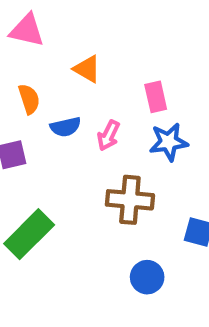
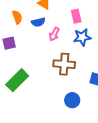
blue semicircle: (66, 127) -> (38, 22), moved

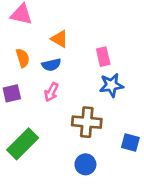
pink arrow: (54, 34) -> (51, 92), moved
blue circle: (72, 100) -> (85, 164), moved

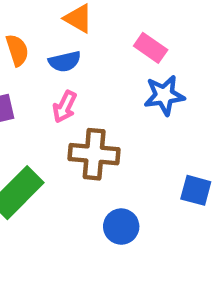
pink rectangle: (103, 57) -> (151, 48), turned -42
brown cross: (87, 122) -> (94, 154), moved

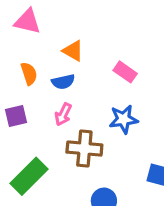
blue star: (164, 95) -> (124, 119), moved

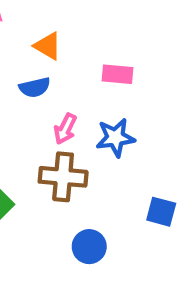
pink rectangle: (125, 72) -> (118, 74), turned -30
pink arrow: (63, 114) -> (65, 129), moved

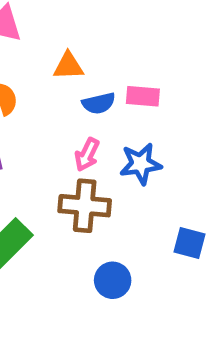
orange triangle: (48, 46) -> (68, 66), turned -32
blue semicircle: (35, 87) -> (99, 103), moved

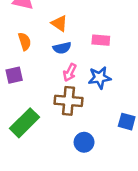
orange triangle: (68, 66) -> (59, 23), turned 36
blue semicircle: (99, 103) -> (62, 48), moved

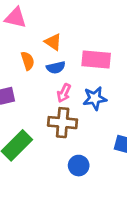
pink rectangle: (101, 40) -> (96, 59), size x1.5
orange semicircle: (25, 41) -> (28, 61), moved

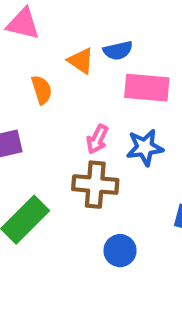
blue semicircle: (56, 67) -> (118, 51), moved

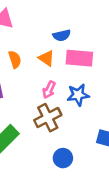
orange triangle: (81, 61) -> (46, 58), moved
brown cross: (95, 185) -> (48, 118), turned -32

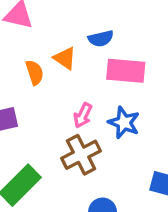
orange triangle: (46, 58) -> (65, 58), moved
blue star: (78, 95) -> (124, 123), turned 30

